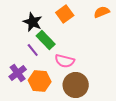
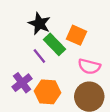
orange square: (65, 14) -> (77, 35), moved, turned -30
pink semicircle: (65, 61) -> (89, 66), moved

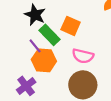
purple cross: (22, 83) -> (26, 86), moved
orange hexagon: (48, 92) -> (44, 60), moved

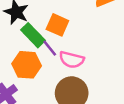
purple line: (35, 46) -> (50, 48), moved

